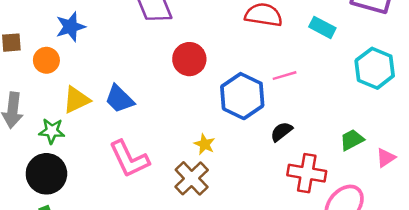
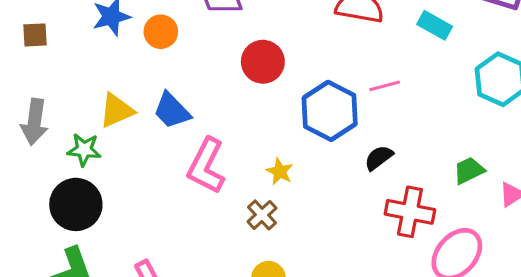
orange circle: (46, 60) -> (161, 32), moved
pink L-shape: (129, 159) -> (206, 166), moved, turned 51
brown cross: (192, 178) -> (262, 215), size x0.7

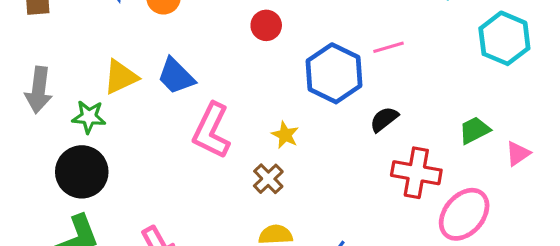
red circle: (263, 62) -> (266, 25), size x0.7

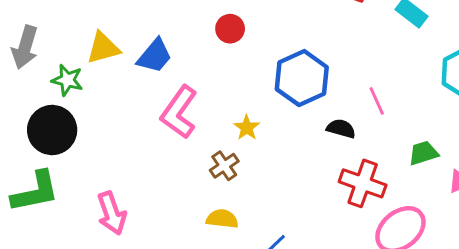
red circle: (266, 25) -> (230, 29), moved
pink line: (389, 47) -> (377, 101), moved, turned 72
blue trapezoid: (176, 76) -> (155, 56), turned -105
black semicircle: (384, 119) -> (341, 129), turned 44

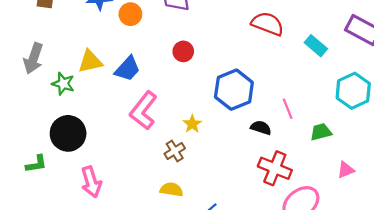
black circle: (52, 130) -> (68, 133), moved
green trapezoid: (423, 153) -> (321, 132), moved
green L-shape: (35, 192) -> (36, 164), size x0.6

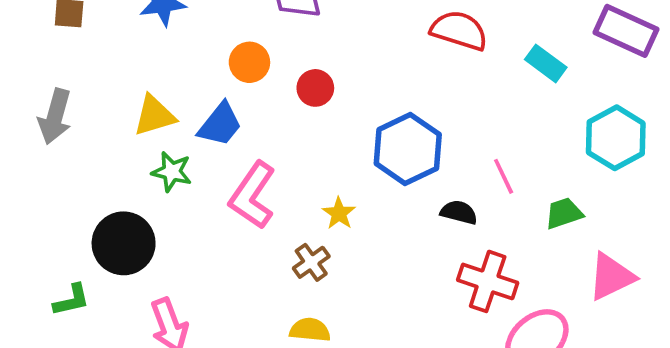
orange circle: (130, 14) -> (249, 62), moved
green star: (63, 84) -> (172, 172), moved
pink triangle: (346, 170) -> (611, 277), size x1.6

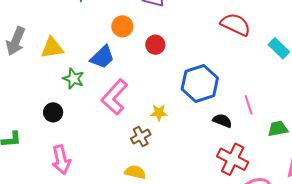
yellow triangle: (154, 116) -> (52, 48), moved
yellow star: (339, 213) -> (159, 113), turned 30
black circle: (124, 243) -> (53, 112), moved, size x0.6

